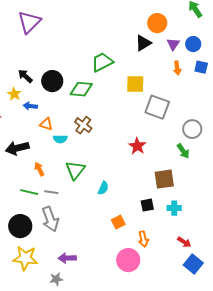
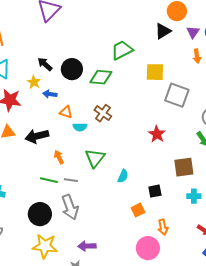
black square: (147, 205) -> (155, 191), moved

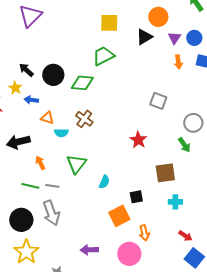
yellow square: (155, 72) -> (109, 23), moved
gray square: (177, 95) -> (158, 101), size x0.7
orange square: (138, 210) -> (119, 216), size x1.5
yellow star: (45, 246) -> (26, 252), turned 30
purple arrow: (87, 246) -> (89, 250), moved

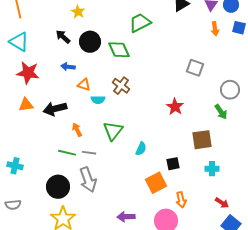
green diamond: (82, 83) -> (119, 50), turned 60
yellow star: (15, 88) -> (78, 12), moved

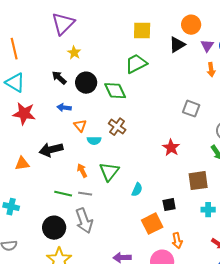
orange triangle: (84, 85) -> (80, 126), turned 32
orange triangle: (26, 105) -> (22, 164), moved
orange arrow: (77, 130) -> (82, 171), moved

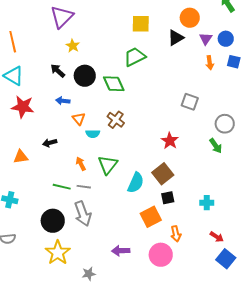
black arrow: (51, 150) -> (50, 143), size x0.6
brown square: (198, 181) -> (163, 174), moved, turned -30
cyan semicircle: (137, 190) -> (136, 183), size x1.5

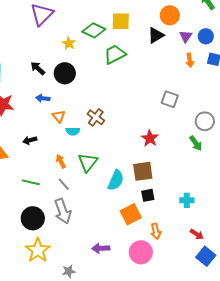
yellow star: (73, 46) -> (69, 43), moved
green diamond: (114, 84) -> (94, 30), moved, turned -40
brown square: (163, 174) -> (143, 171), turned 30
green line: (62, 187) -> (31, 182), moved
gray line: (84, 187) -> (64, 184), turned 40

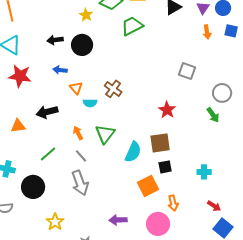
black arrow: (38, 68) -> (55, 40), turned -49
black arrow: (30, 140) -> (47, 112), size x1.5
green line: (31, 182) -> (48, 154), turned -54
black circle: (33, 218) -> (33, 187), moved
yellow star: (38, 250) -> (55, 222), size x0.7

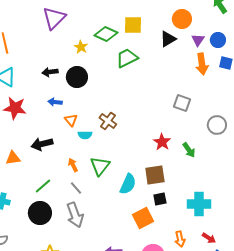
orange arrow: (207, 32) -> (202, 64), size x1.5
green arrow: (213, 115) -> (189, 150), moved
cyan cross: (204, 172) -> (199, 204), size x1.6
black circle: (33, 187) -> (40, 213), moved
orange arrow: (173, 203) -> (180, 239), moved

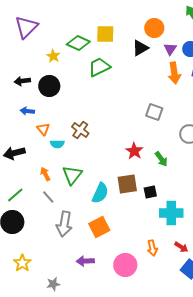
black square: (160, 199) -> (150, 192), moved
gray arrow: (75, 215) -> (64, 224), moved, turned 30
orange square: (143, 218) -> (99, 227), moved

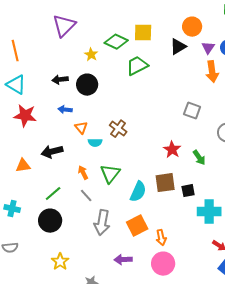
orange arrow: (152, 248) -> (161, 238), moved

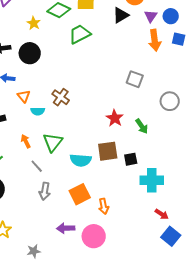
cyan semicircle: (138, 192) -> (81, 160), turned 70
gray line: (86, 196) -> (37, 166), moved
gray arrow: (102, 223) -> (45, 191), size x0.7
pink circle: (163, 264) -> (94, 236), moved

